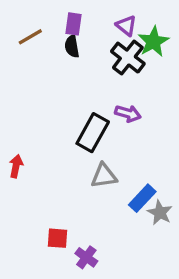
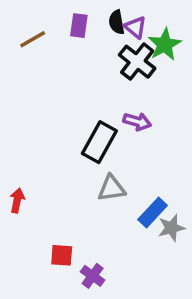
black semicircle: (72, 46) -> (117, 22), moved
red arrow: (16, 166) -> (17, 200), moved
gray star: (160, 213) -> (171, 228), turned 30

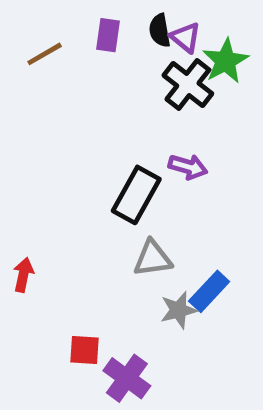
gray star: (171, 228) -> (179, 310), moved
purple cross: (93, 276) -> (127, 378), size x1.4

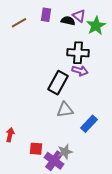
black semicircle: (160, 30) -> (68, 21), moved, turned 112
black cross: (188, 84) -> (78, 53), moved, turned -35
red arrow: (23, 275) -> (10, 135), moved
gray star: (179, 310) -> (65, 152), moved

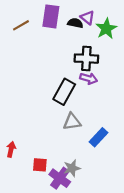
purple rectangle: (46, 15) -> (51, 16), size x1.5

